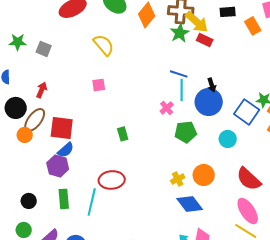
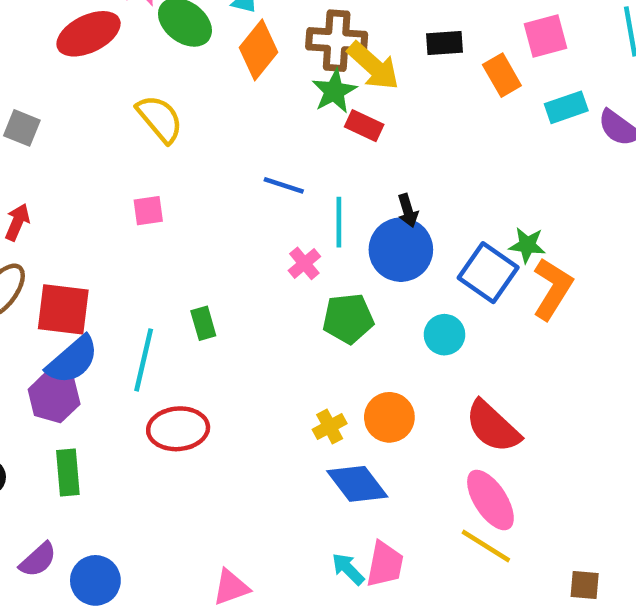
red rectangle: (205, 40) -> (364, 126), moved
blue line: (179, 74) -> (284, 185), moved
blue semicircle: (66, 150) -> (72, 360), size x1.4
cyan line: (92, 202) -> (144, 360), moved

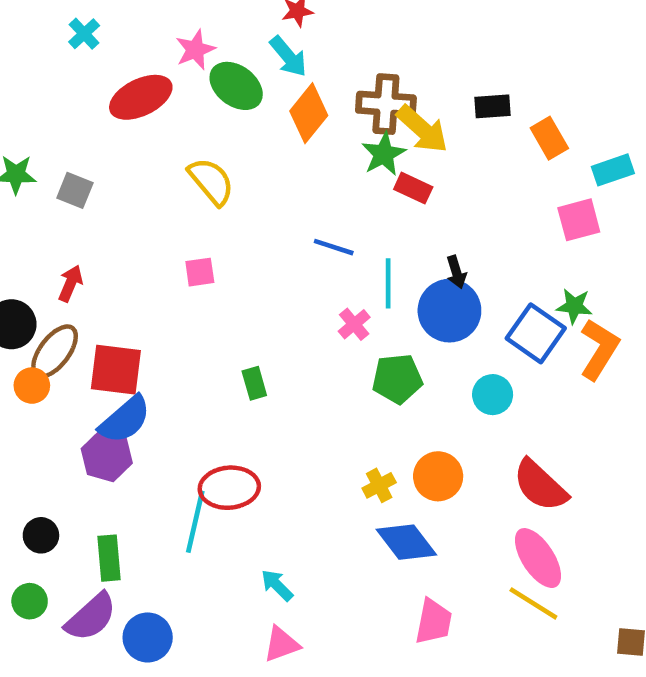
pink square: (546, 36) -> (579, 220), moved
cyan line: (144, 360) -> (195, 522), moved
green rectangle: (68, 472) -> (109, 558), moved
purple semicircle: (38, 560) -> (91, 617), size x1.4
cyan arrow: (348, 569) -> (277, 585), moved

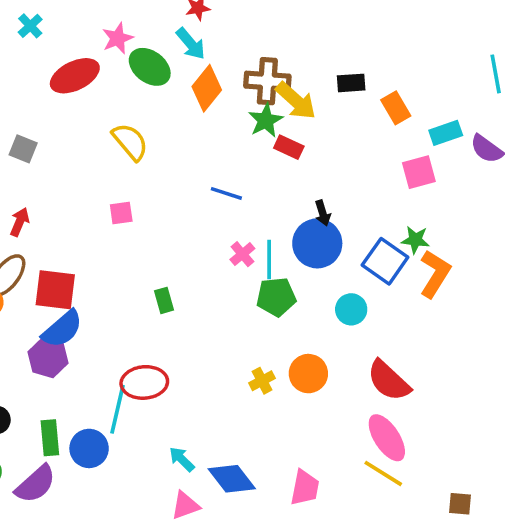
cyan line: (388, 283) -> (269, 259), moved
blue diamond: (406, 542) -> (232, 479), moved
blue circle: (148, 637) -> (89, 448), moved

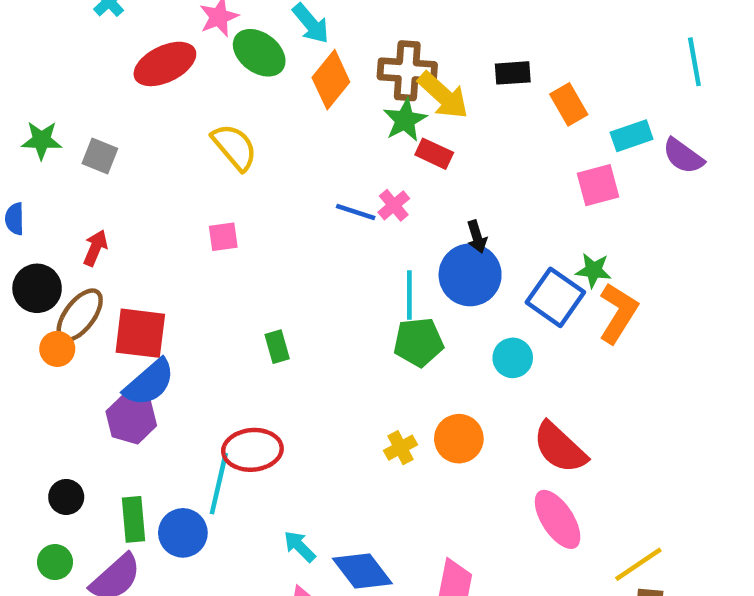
pink cross: (242, 254) -> (394, 205), moved
yellow line: (383, 473) -> (638, 564), moved, turned -66

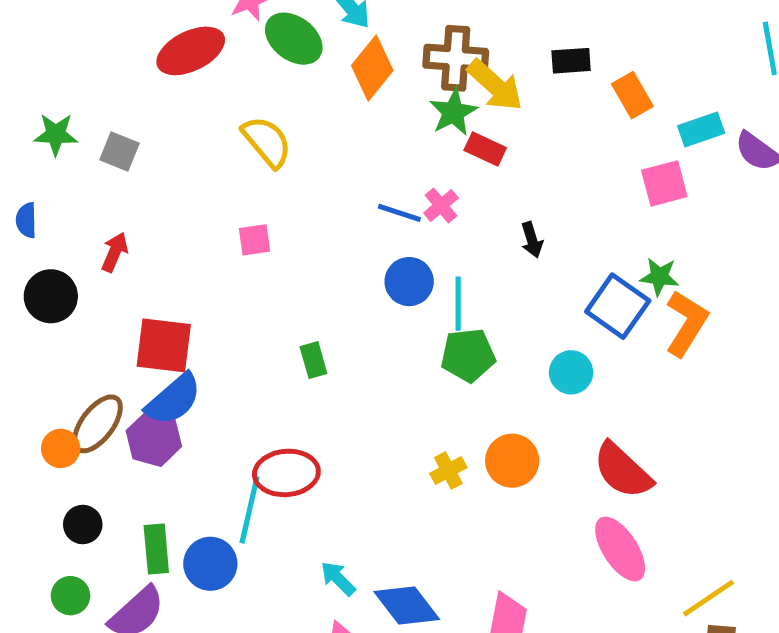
blue circle: (470, 275) -> (409, 282), moved, size x0.7
brown ellipse: (80, 315) -> (97, 424), moved
orange circle: (57, 349) -> (61, 448), moved

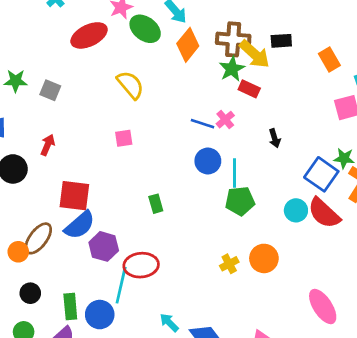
black rectangle: (571, 61) -> (281, 41), moved
purple hexagon: (154, 439) -> (104, 246), moved
red semicircle: (623, 471) -> (324, 213), moved

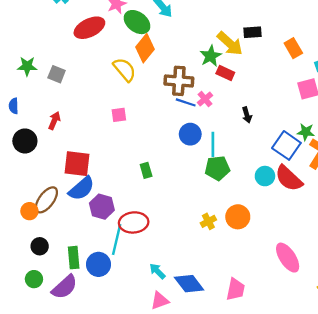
brown cross: (233, 39) -> (179, 81), moved
orange diamond: (188, 45) -> (145, 48), moved

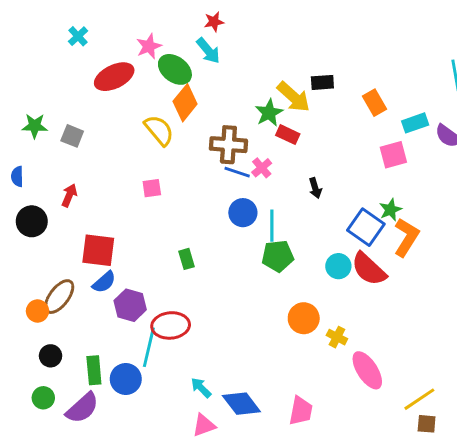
green star: (306, 132) -> (390, 210), turned -30
blue semicircle: (82, 189) -> (104, 282), size x0.7
yellow cross: (208, 221) -> (337, 337), moved, turned -35

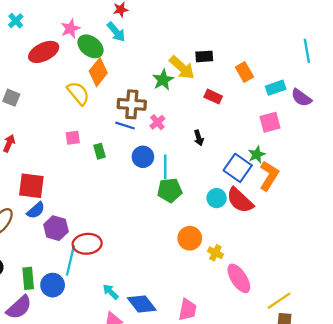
red rectangle: (288, 135) -> (213, 97), moved
pink square: (393, 155) -> (270, 122), moved
blue line: (237, 172) -> (125, 126), moved
green rectangle: (186, 259) -> (99, 151), moved

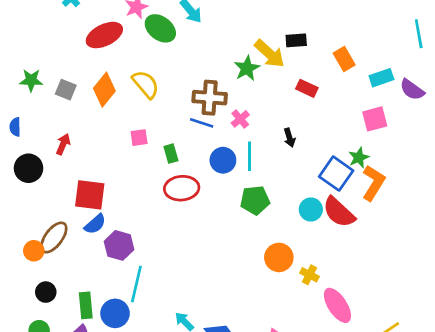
orange diamond: (98, 72) -> (104, 90), moved
cyan line: (165, 167) -> (250, 156), moved
red ellipse: (87, 244) -> (182, 188), moved

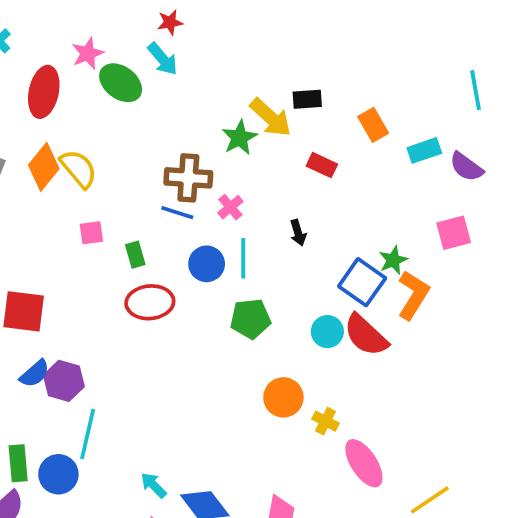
red ellipse: (104, 35) -> (44, 92), turned -52
yellow semicircle: (146, 84) -> (79, 169), moved
pink square: (375, 119) -> (454, 233), moved
blue semicircle: (95, 224) -> (35, 374), moved

